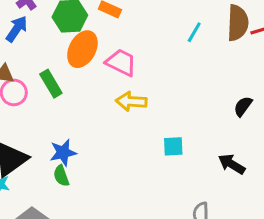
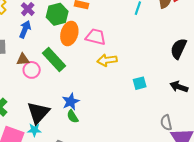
green rectangle: (51, 84) -> (54, 60), size x1.4
black semicircle: (243, 106) -> (179, 49), size x1.5

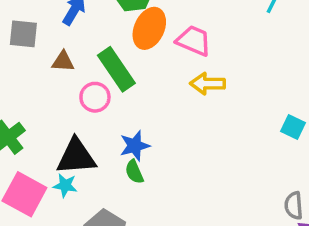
pink circle: (32, 70) -> (95, 97), moved
cyan square: (140, 83) -> (293, 127), moved, turned 32
black triangle: (38, 113) -> (76, 157), turned 35

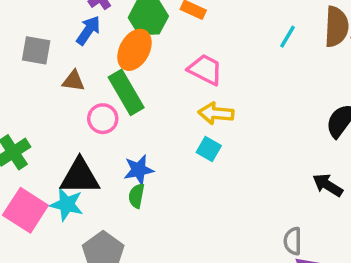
orange ellipse: (149, 28) -> (134, 50), moved
cyan square: (293, 127) -> (209, 149), moved
green semicircle: (134, 172) -> (136, 196), turned 30
cyan star: (65, 185) -> (67, 204), size x1.4

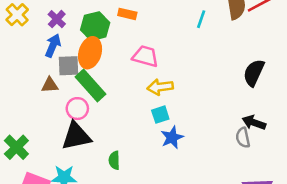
gray square: (36, 50) -> (68, 66), moved
cyan square: (209, 149) -> (160, 115), turned -36
blue star: (139, 170) -> (172, 138), moved
black triangle: (80, 177) -> (76, 136), moved
gray semicircle: (293, 241) -> (243, 138), moved

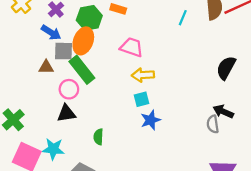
blue arrow: (53, 46) -> (51, 33), turned 96
black triangle: (76, 136) -> (66, 113), size x0.7

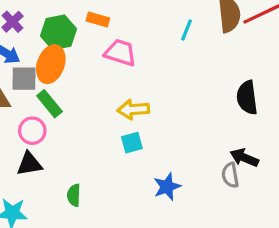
pink trapezoid: (132, 47) -> (120, 53), moved
black semicircle: (226, 68) -> (247, 98), turned -35
green rectangle: (82, 70) -> (49, 104), size x0.7
blue star: (151, 120) -> (167, 187), moved

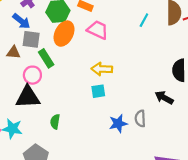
orange ellipse: (51, 64) -> (64, 34), moved
black arrow: (244, 158) -> (164, 98), moved
black triangle: (29, 164) -> (28, 97), size x1.4
gray semicircle: (230, 175) -> (140, 118), moved

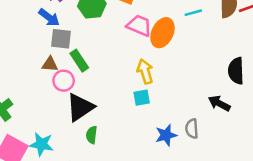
cyan line: (144, 20) -> (193, 13), turned 48
orange ellipse: (64, 34) -> (162, 33), moved
brown triangle: (14, 52) -> (50, 64), moved
yellow arrow: (102, 69) -> (145, 72), turned 72
black triangle: (28, 97) -> (80, 107), moved, turned -30

